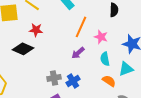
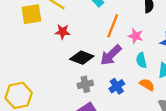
black diamond: (23, 49) -> (82, 58), moved
purple arrow: (78, 53) -> (111, 55), size x1.5
blue cross: (73, 81) -> (117, 86), moved

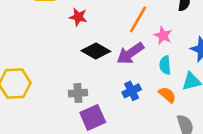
gray cross: (85, 84) -> (78, 93), moved

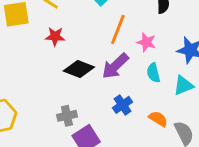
orange semicircle: (167, 95) -> (158, 119), moved

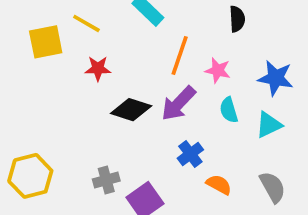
gray cross: (67, 116) -> (106, 180), moved
orange semicircle: (158, 119) -> (219, 185), moved

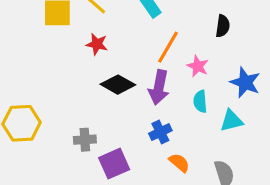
purple arrow: (178, 103) -> (159, 87), turned -44

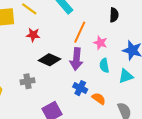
blue cross: (160, 132) -> (80, 88), turned -32
gray cross: (85, 140) -> (28, 81), moved
orange semicircle: (179, 163) -> (99, 99), moved

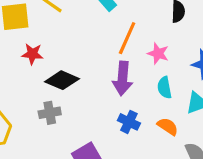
red star: (33, 35) -> (32, 54), moved
black diamond: (49, 60) -> (62, 80), moved
orange semicircle: (99, 99) -> (168, 126), moved

